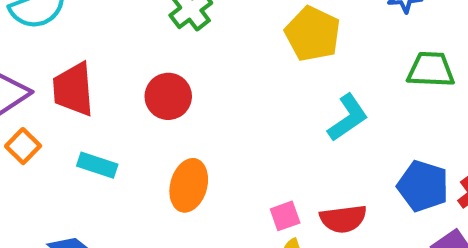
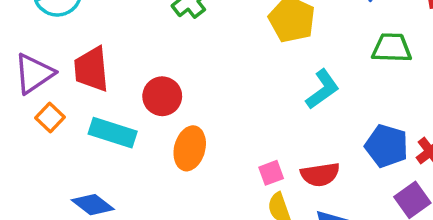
red circle: (168, 96) -> (162, 96), moved
cyan rectangle: (97, 165) -> (113, 133), size x1.4

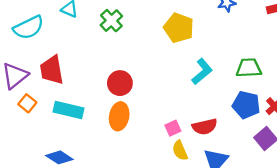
green trapezoid: (392, 48) -> (249, 68), moved
red circle: (162, 96) -> (120, 83), moved

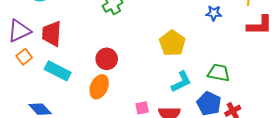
yellow pentagon: (179, 28) -> (172, 43), moved
cyan L-shape: (202, 72) -> (181, 82), moved

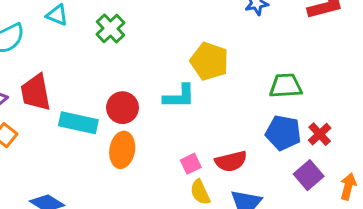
cyan rectangle: (58, 71) -> (78, 123), moved
cyan L-shape: (181, 82) -> (179, 96), moved, turned 40

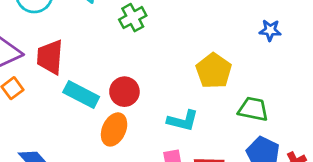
green trapezoid: (286, 86) -> (253, 109), moved
cyan L-shape: (179, 96) -> (183, 121), moved

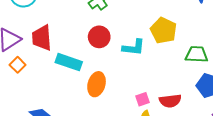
red circle: (124, 92) -> (99, 37), moved
cyan L-shape: (183, 121) -> (134, 47), moved

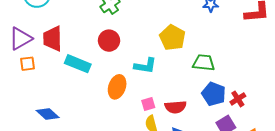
cyan L-shape: (134, 47) -> (145, 66), moved
orange square: (18, 65) -> (27, 64), turned 35
orange ellipse: (97, 84) -> (117, 87), moved

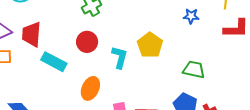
green trapezoid: (204, 63) -> (194, 70), moved
cyan L-shape: (145, 66) -> (120, 57), moved, turned -90

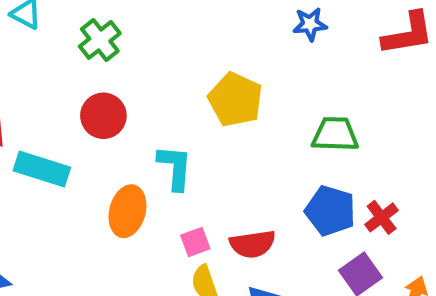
cyan L-shape: (120, 57) -> (175, 167), moved

